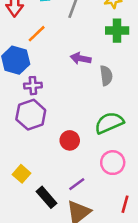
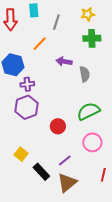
orange line: (37, 34) -> (40, 44), moved

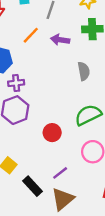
purple arrow: (64, 61) -> (60, 40), moved

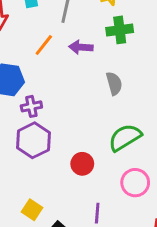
purple line: (60, 173) -> (97, 213), turned -42

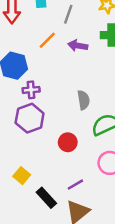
gray semicircle: (114, 83) -> (83, 100), moved
purple line: (97, 213) -> (75, 185), turned 49

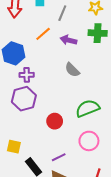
gray semicircle: (83, 100) -> (72, 70), moved, turned 140
yellow square: (22, 176) -> (14, 147), turned -32

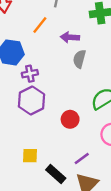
purple arrow: (68, 40) -> (70, 37), moved
gray semicircle: (72, 70) -> (79, 59), turned 70

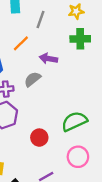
gray semicircle: (79, 59) -> (32, 79), moved, turned 30

